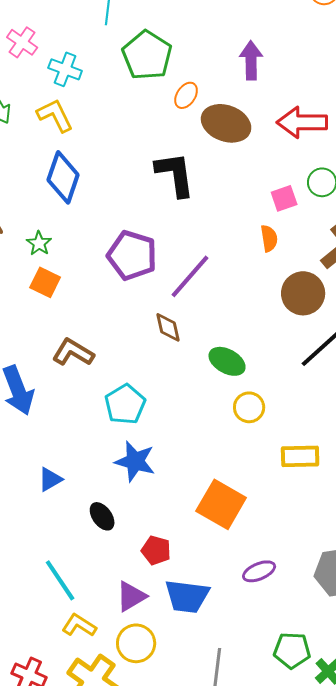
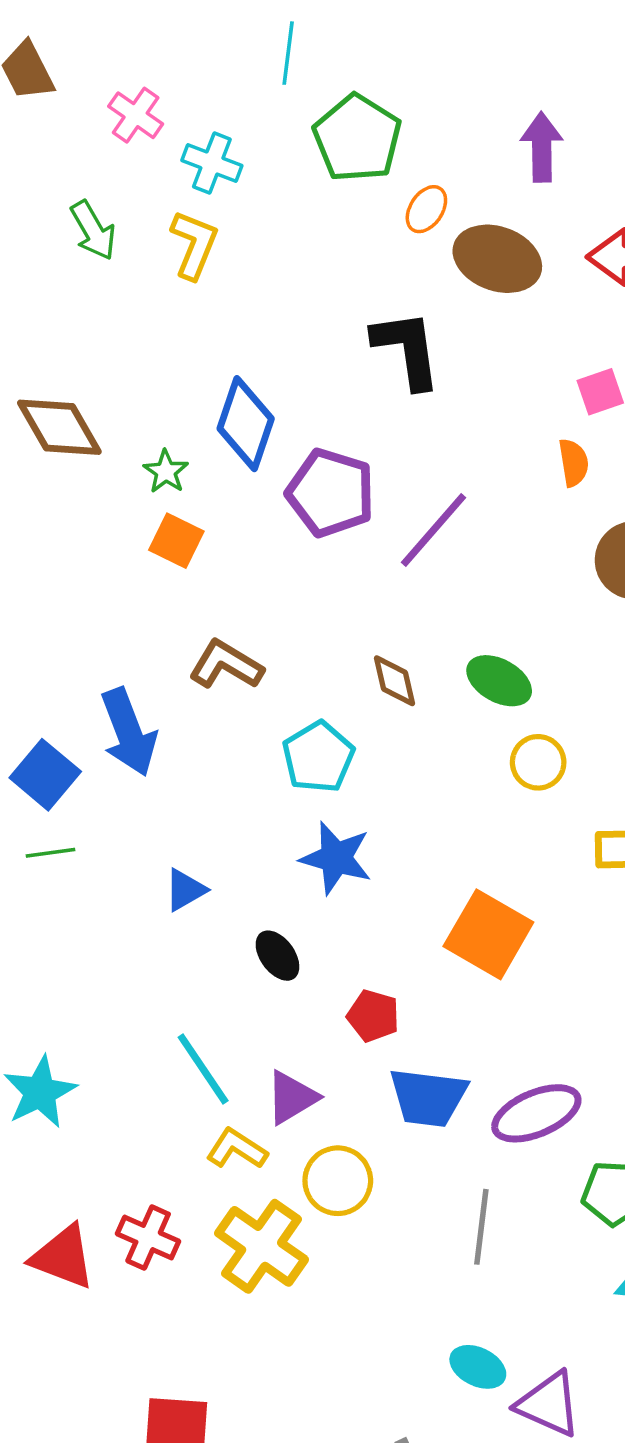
yellow L-shape: (55, 115) -> (194, 245), turned 48
blue diamond: (63, 177) -> (246, 424), moved
brown diamond: (168, 327) -> (395, 681), moved
purple ellipse: (259, 571) -> (536, 1113), moved, size x1.5
purple triangle: (131, 596) -> (292, 1097), moved

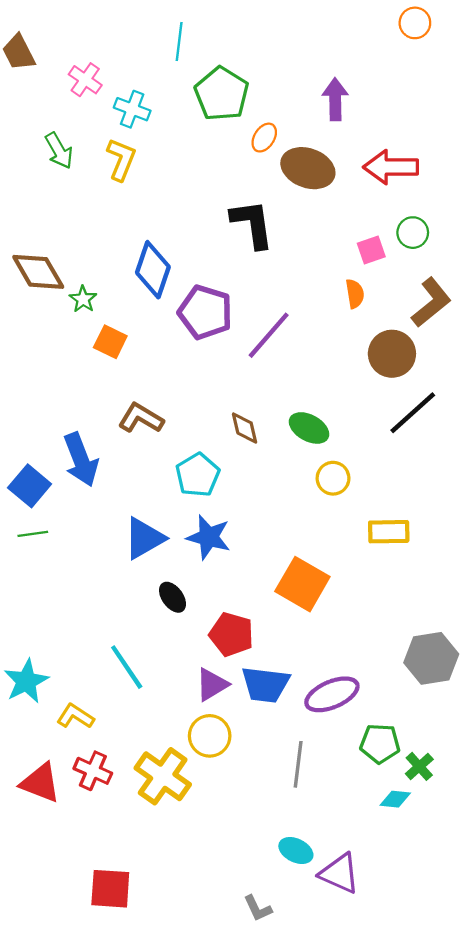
green star: (166, 472) -> (83, 299), moved
blue triangle: (185, 890) -> (144, 538), moved, size x1.6
red pentagon: (373, 1016) -> (231, 634), size x1.4
purple triangle: (292, 1097) -> (212, 685), moved
yellow L-shape: (237, 1149) -> (75, 716), moved

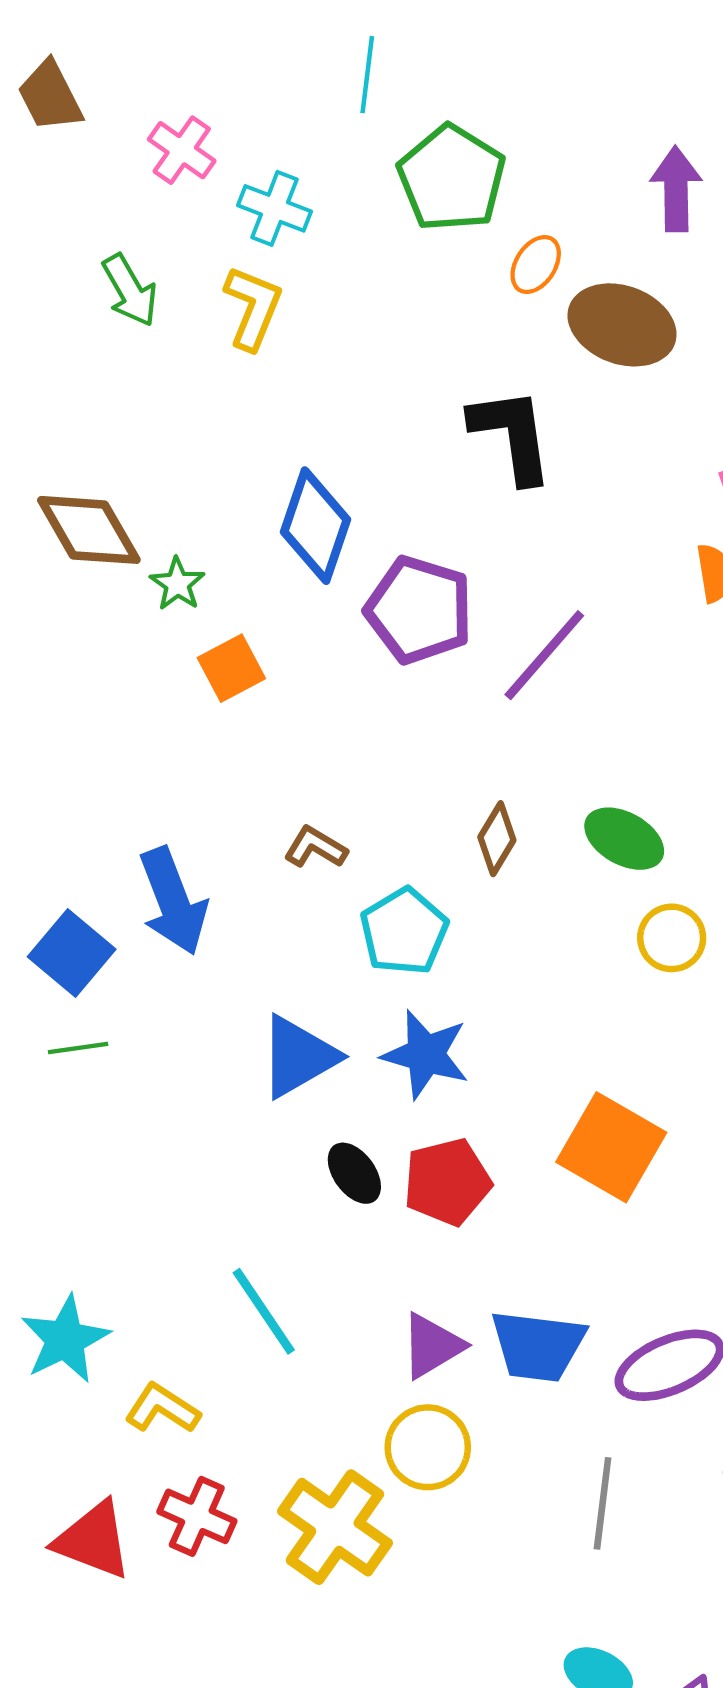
orange square: (110, 342) -> (231, 668), turned 36
brown L-shape: (141, 418) -> (316, 847), moved, size x0.7
brown diamond: (245, 428) -> (497, 839), turned 44
red pentagon: (231, 634) -> (447, 1182), moved, turned -30

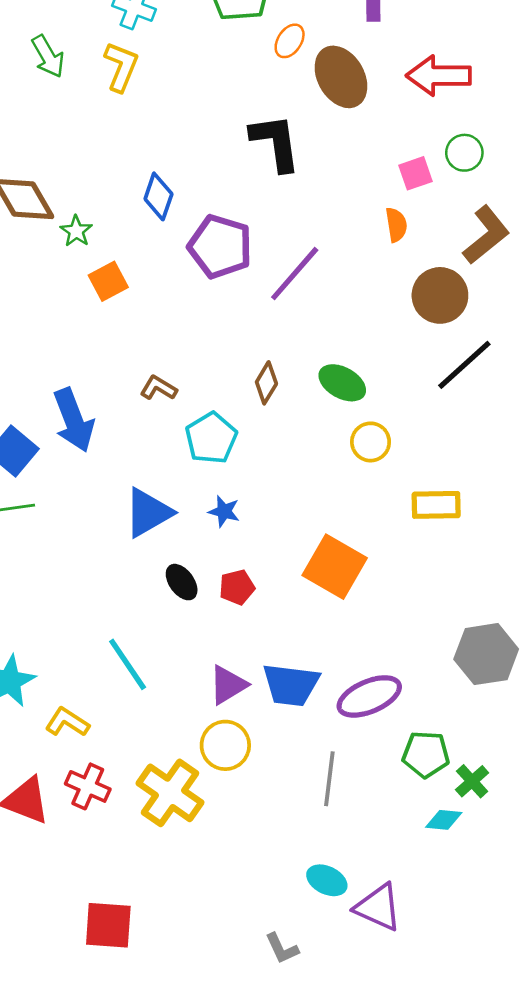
brown ellipse: (622, 325) -> (341, 77), turned 40
blue diamond: (316, 526) -> (158, 196), size x0.7
blue star: (426, 1054) -> (224, 511), size x0.6
red pentagon: (447, 1182) -> (237, 587), size x0.7

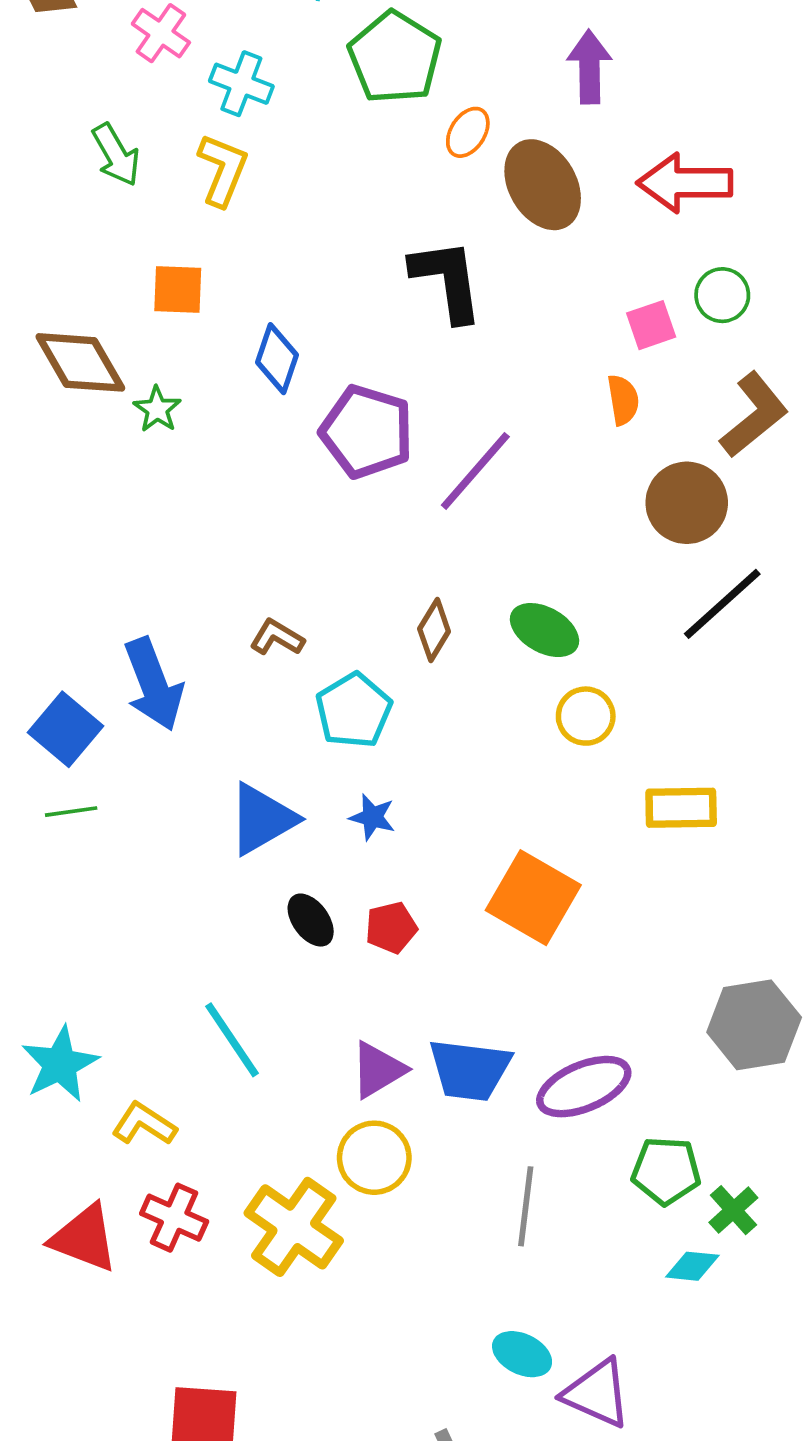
orange square: (108, 281) -> (178, 289), moved, turned 30

